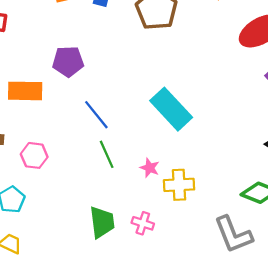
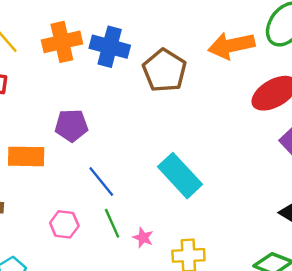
pink hexagon: (34, 155) -> (64, 224), moved
pink star: (150, 168) -> (143, 238), moved

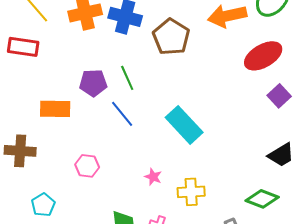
blue line: (101, 181) -> (122, 114), moved
green line: (112, 223) -> (127, 78), moved

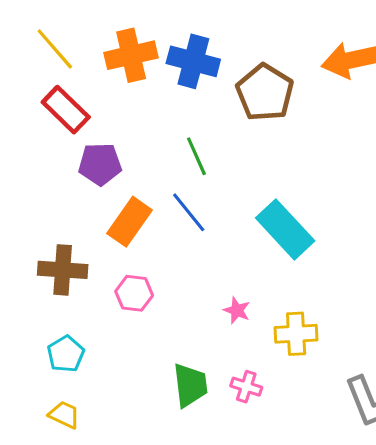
red rectangle: (23, 47) -> (66, 110), moved, turned 36
purple pentagon: (93, 83) -> (100, 164), moved
orange rectangle: (55, 109) -> (130, 222), moved, turned -56
brown cross: (20, 151) -> (63, 270), moved

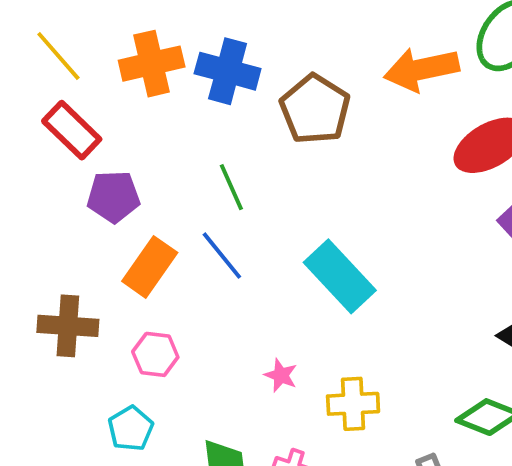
cyan pentagon: (66, 354) -> (131, 429), moved

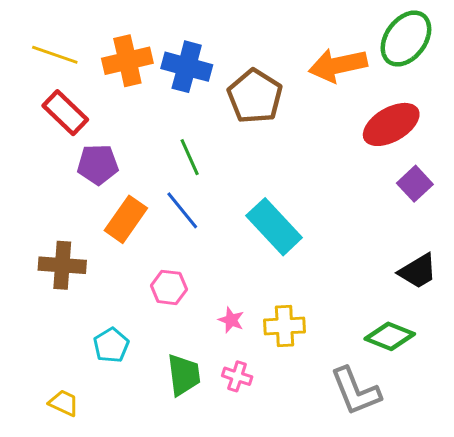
yellow line: (58, 56) -> (55, 55), turned -30
pink hexagon: (155, 354) -> (169, 287), moved
pink star: (281, 375) -> (231, 320), moved

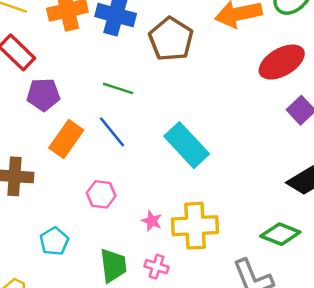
green line: (190, 157) -> (118, 88), turned -48
yellow cross: (284, 326) -> (195, 226), size x1.4

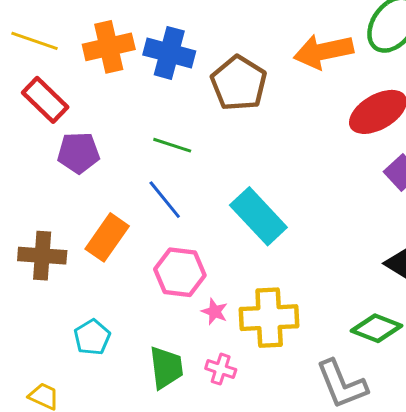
orange rectangle: (66, 139) -> (107, 237), moved
pink hexagon: (101, 194) -> (180, 272), moved, size x1.4

